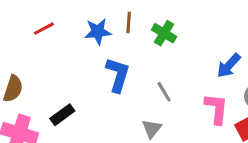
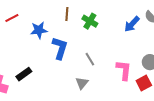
blue star: (98, 32) -> (39, 30), moved
blue arrow: (229, 66) -> (132, 24), moved

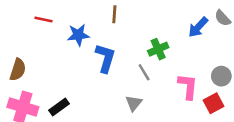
red line: (12, 18) -> (44, 19), turned 40
green cross: (90, 21) -> (158, 49), moved, turned 35
black rectangle: (24, 74) -> (59, 107), moved

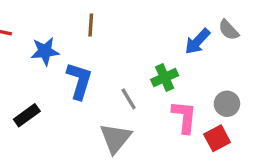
green cross: (158, 49) -> (165, 78), moved
gray triangle: (134, 103) -> (115, 138), size x1.5
black rectangle: (59, 107) -> (27, 115), moved

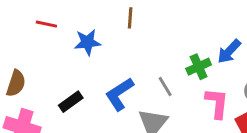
blue arrow: (197, 41) -> (229, 51), moved
blue L-shape: (79, 81) -> (119, 94), moved, turned -140

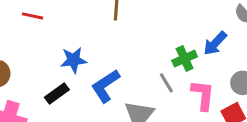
blue star: (87, 42) -> (74, 60), moved
gray line: (165, 86) -> (166, 83), moved

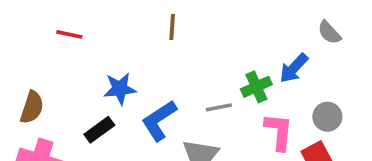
gray line: (166, 83) -> (219, 107), moved, turned -70

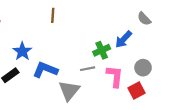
blue star: (120, 89) -> (22, 51), turned -30
gray line: (219, 107) -> (88, 69), moved
blue L-shape: (159, 120) -> (45, 70), turned 55

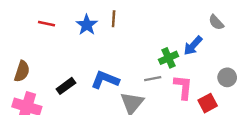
blue star: (22, 51) -> (87, 25), moved
gray circle: (143, 68) -> (227, 77), moved

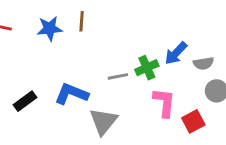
gray semicircle: (216, 22) -> (203, 63), moved, turned -56
blue star: (87, 25) -> (50, 29), turned 30
gray line: (153, 79) -> (118, 76), moved

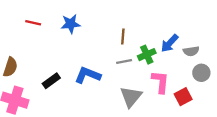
brown line: (82, 21) -> (123, 36), moved
gray triangle: (103, 121) -> (131, 97), moved

